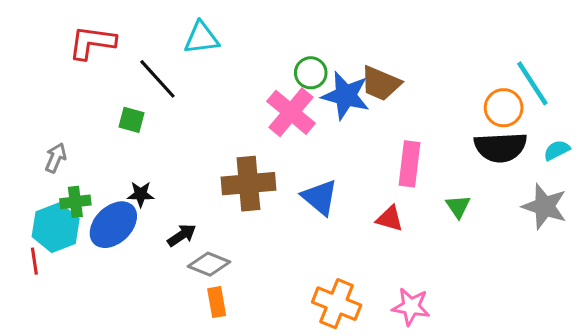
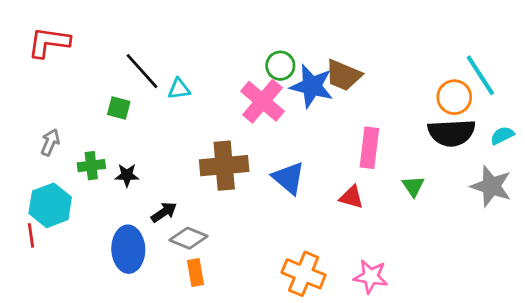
cyan triangle: (201, 38) -> (179, 89), moved, size x0.7
red L-shape: (92, 42) -> (49, 42), moved
green cross: (75, 202) -> (91, 166), moved
blue ellipse: (113, 225) -> (128, 249), moved, turned -48

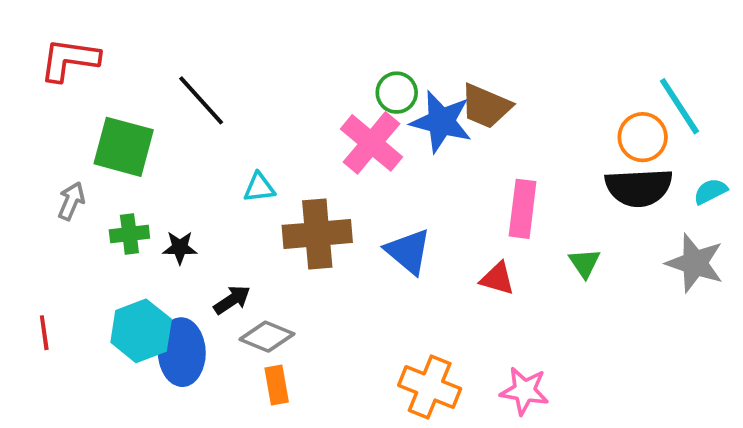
cyan triangle: (179, 89) -> (259, 187), moved
green square: (119, 108) -> (124, 147), moved, size x1.8
cyan hexagon: (50, 205) -> (141, 331), moved

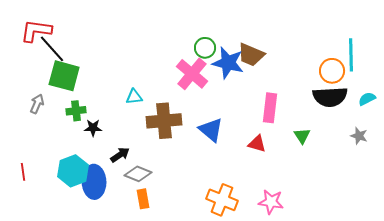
black line: (201, 100) -> (52, 49), moved
cyan line: (679, 106) -> (351, 55), turned 32
green cross: (129, 234) -> (76, 111), moved
gray star: (695, 263) -> (359, 136), size x0.6

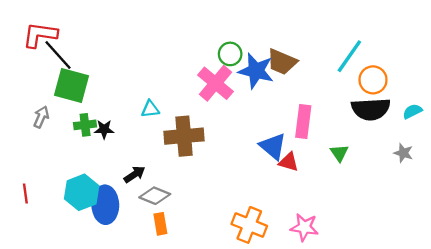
cyan line: (351, 55) -> (349, 56), moved, turned 36
black star: (93, 128) -> (104, 129), moved
blue triangle: (211, 130) -> (273, 146), moved

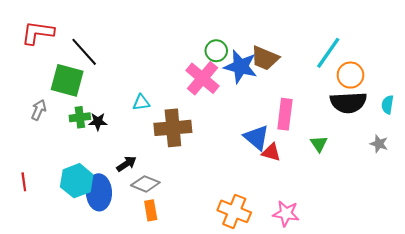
black line: (58, 55) -> (84, 52), moved
cyan semicircle: (412, 111) -> (387, 105), turned -54

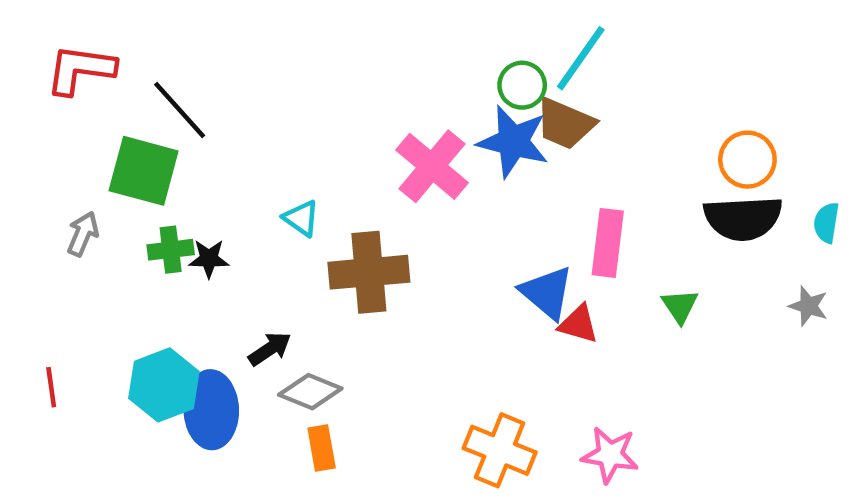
green circle: (216, 51) -> (522, 85), moved
cyan line: (328, 53) -> (581, 58), moved
cyan triangle: (141, 103) -> (301, 218), turned 42

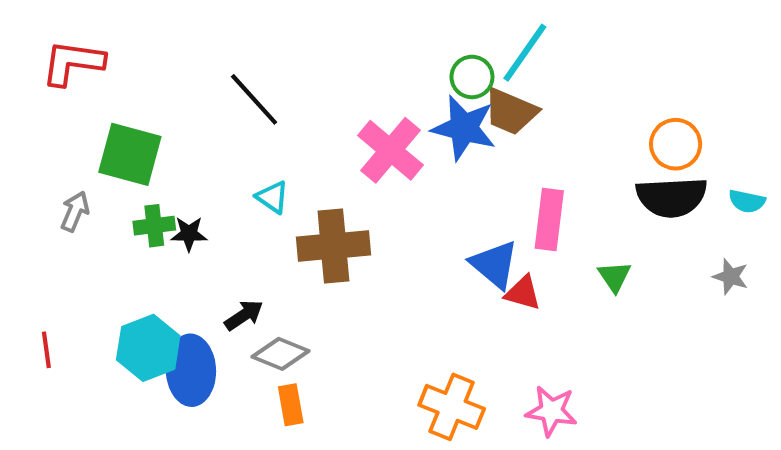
black line: (180, 110) -> (254, 99), moved
cyan semicircle: (826, 223) -> (747, 201), turned -87

